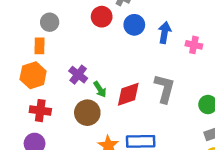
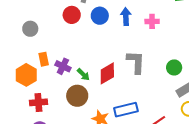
orange rectangle: (39, 46) -> (44, 59), moved

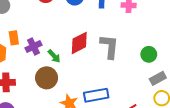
purple cross: (63, 66) -> (33, 46), turned 35
red diamond: (107, 73) -> (79, 43), moved

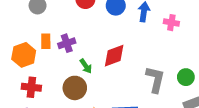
purple cross: (33, 46) -> (67, 43), moved
gray L-shape: (109, 47) -> (155, 79), moved

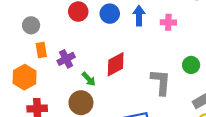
orange rectangle: (46, 41) -> (41, 50), moved
green circle: (186, 77) -> (191, 65), moved

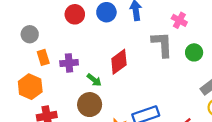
pink cross: (168, 22) -> (179, 20), moved, turned 35
purple cross: (66, 59) -> (69, 63), turned 30
gray L-shape: (161, 82) -> (162, 44), moved

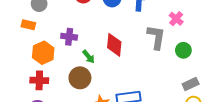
orange rectangle: (43, 57) -> (28, 25), moved, turned -72
red diamond: (119, 62) -> (114, 45), turned -60
orange hexagon: (30, 87) -> (43, 53), moved

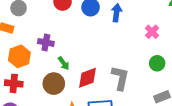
gray L-shape: (156, 37) -> (120, 78), moved
red diamond: (114, 45) -> (87, 78), moved, turned 60

